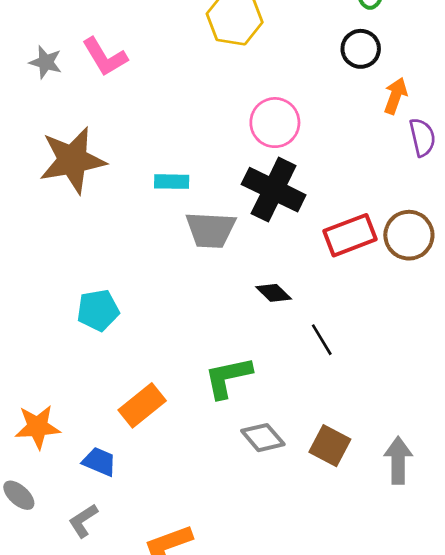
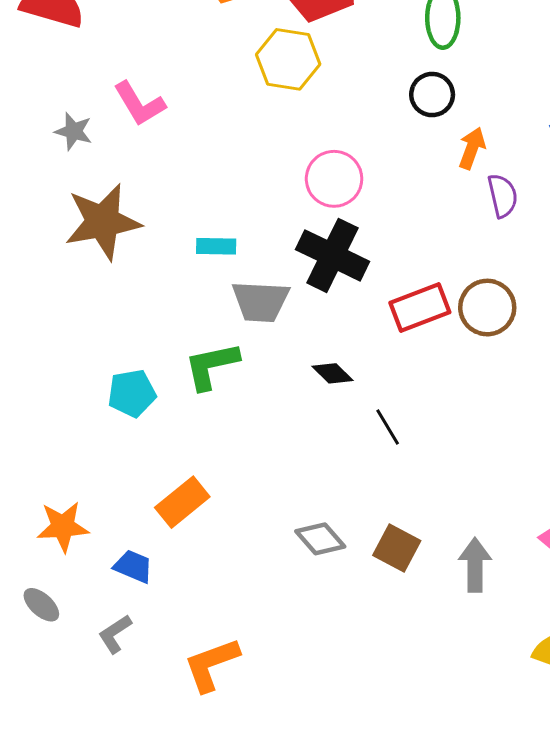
gray star: (46, 62) -> (74, 131), moved
green L-shape: (228, 377) -> (211, 366), moved

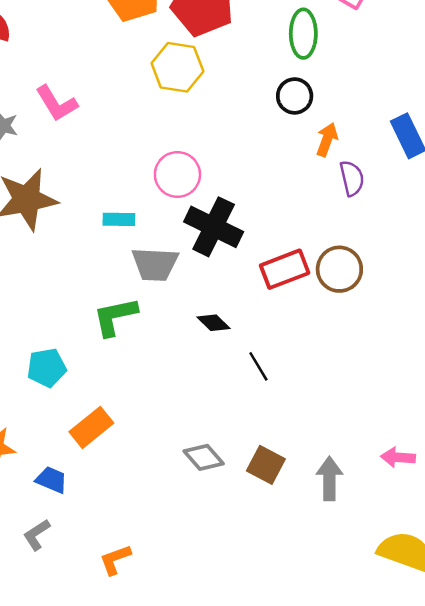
pink circle: (334, 179) -> (177, 174), moved
cyan pentagon: (132, 393) -> (47, 368), moved
orange L-shape: (211, 665) -> (115, 560), size x0.7

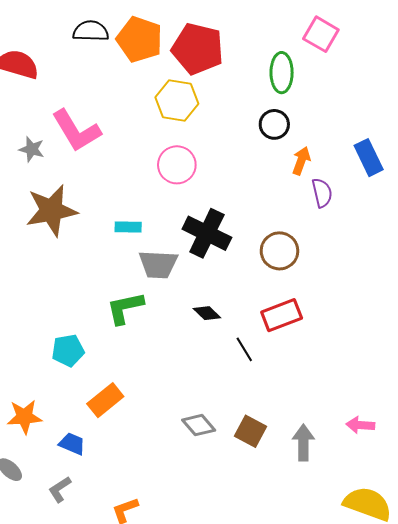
pink L-shape: (57, 103) -> (76, 131), size x1.4
pink circle: (177, 174) -> (177, 165), moved
red rectangle: (285, 269) -> (282, 315), moved
brown circle: (339, 269) -> (279, 251), moved

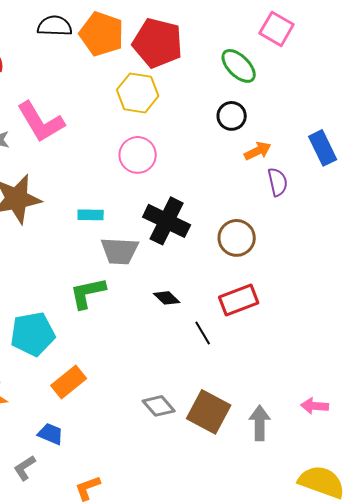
green ellipse: (282, 73) -> (239, 66), turned -45
orange arrow: (301, 161) -> (258, 151), turned 44
cyan pentagon: (68, 350) -> (33, 334), size x1.4
brown square: (250, 431) -> (209, 412), size x1.4
blue trapezoid: (72, 444) -> (51, 434), moved

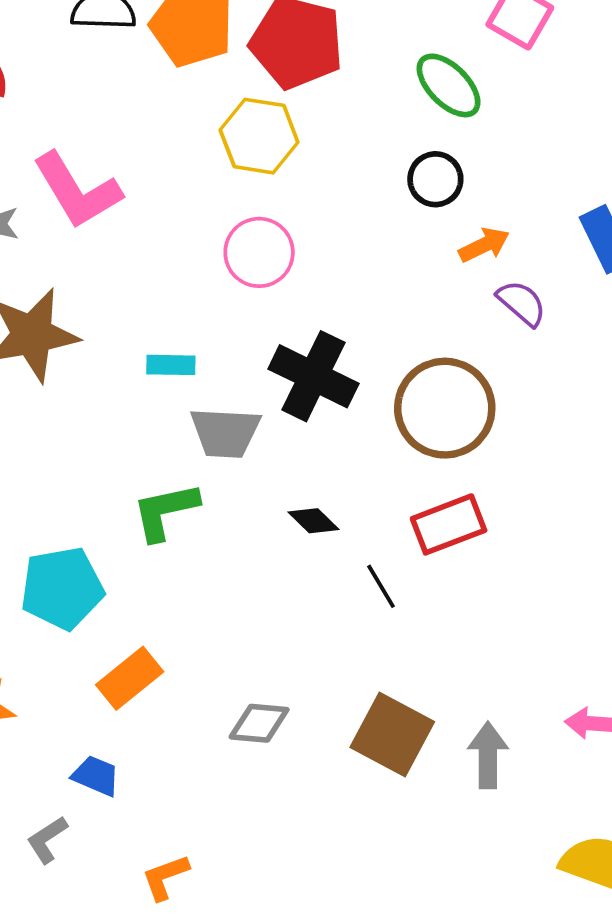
purple semicircle: (278, 182) -> (522, 303), turned -36
brown circle: (237, 238) -> (445, 408), size x1.4
gray diamond: (159, 406) -> (259, 723), moved, turned -44

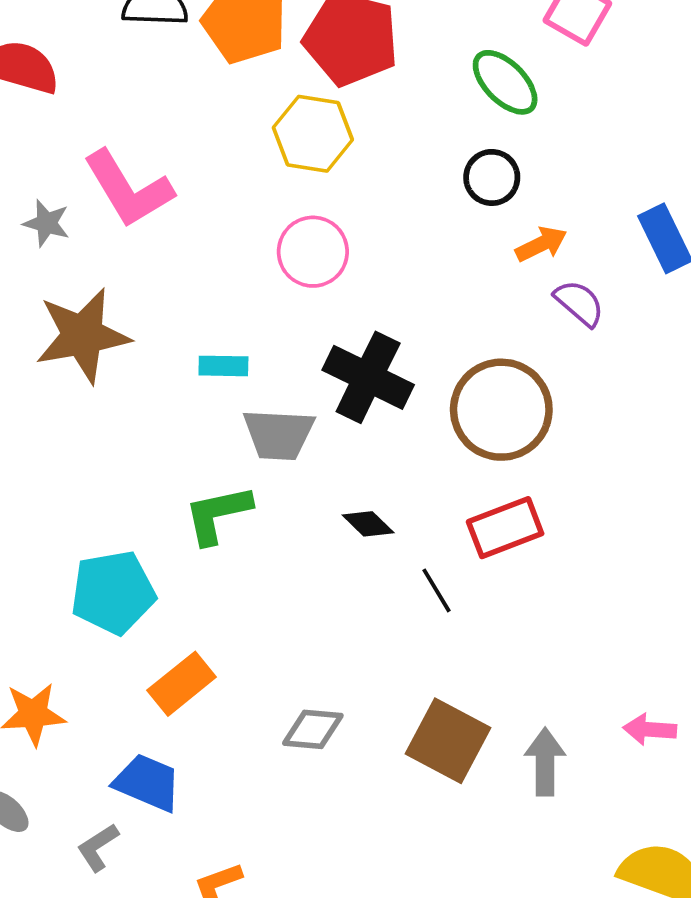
blue trapezoid: (96, 776) -> (147, 783), size x1.4

